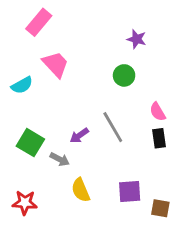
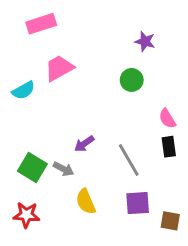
pink rectangle: (39, 22) -> (41, 24), turned 32
pink trapezoid: (56, 64) -> (59, 68), turned -76
gray line: (113, 127) -> (129, 160), moved
green square: (30, 143) -> (32, 167), moved

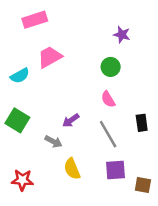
pink semicircle: (167, 119) -> (108, 99), moved
green square: (32, 167) -> (17, 120), moved

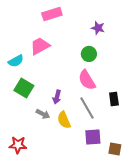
pink rectangle: (35, 20) -> (52, 14), moved
pink semicircle: (108, 99) -> (87, 80), size x1.5
green square: (17, 120) -> (24, 88), moved
purple arrow: (71, 120) -> (57, 97), turned -40
yellow semicircle: (72, 169) -> (64, 120), moved

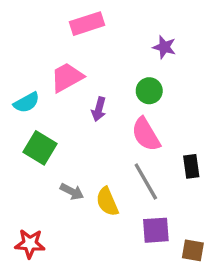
purple arrow: (57, 97) -> (99, 109), moved

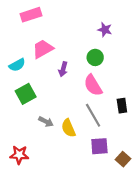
pink rectangle: (87, 24) -> (31, 15), moved
green square: (40, 148) -> (26, 94), turned 30
brown square: (193, 250) -> (123, 159), turned 32

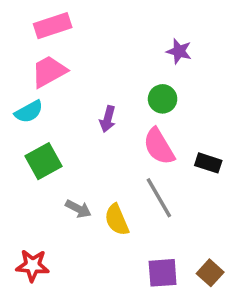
pink trapezoid: (43, 49) -> (49, 71), moved
black rectangle: (122, 106) -> (208, 163), moved, turned -64
purple square: (99, 146) -> (163, 273), moved

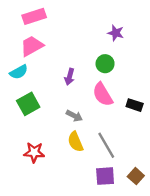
gray line: (159, 198) -> (106, 145), moved
gray arrow: (78, 209) -> (74, 116), moved
red star: (33, 265) -> (34, 152), moved

